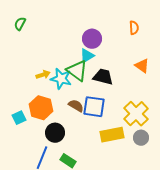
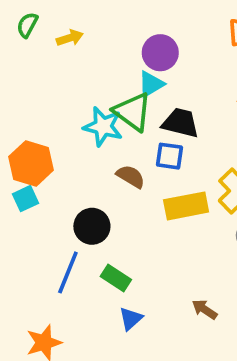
yellow arrow: (43, 75) -> (70, 38), moved
blue square: (94, 107) -> (169, 156), moved, size x0.7
orange hexagon: (41, 108) -> (31, 163), moved
yellow rectangle: (112, 135) -> (186, 206), moved

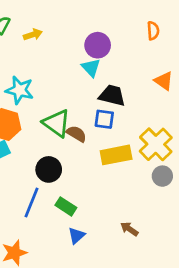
cyan triangle: (151, 84) -> (91, 68), turned -42
green triangle: (133, 112) -> (57, 123), moved
cyan star: (103, 127) -> (20, 90), moved

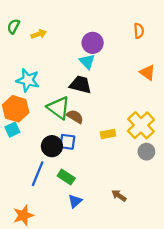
black trapezoid: (112, 95) -> (81, 85), moved
blue square: (104, 119) -> (67, 142), moved
yellow rectangle: (116, 155) -> (108, 134), size x0.6

